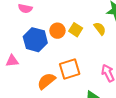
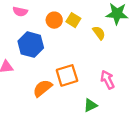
yellow square: (76, 30) -> (73, 20), moved
orange circle: (57, 31) -> (54, 20), moved

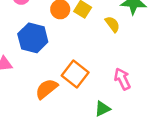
orange square: (67, 75) -> (75, 74), turned -35

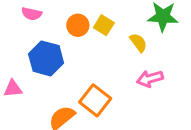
pink arrow: (122, 79) -> (150, 79), moved, turned -80

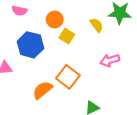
yellow square: (104, 25) -> (67, 36), moved
yellow semicircle: (138, 43) -> (97, 25), moved

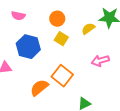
orange circle: (55, 19) -> (57, 19), moved
yellow semicircle: (97, 25) -> (88, 29), turned -88

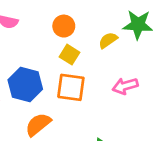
blue hexagon: (28, 47) -> (25, 85), moved
orange square: (62, 76) -> (71, 87), moved, turned -30

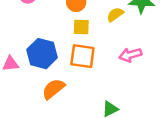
yellow square: (69, 55) -> (81, 27), turned -30

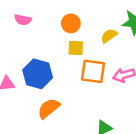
orange square: (82, 56) -> (93, 71), moved

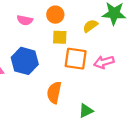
pink semicircle: (23, 20) -> (25, 20), moved
orange semicircle: (49, 108) -> (54, 93), moved, turned -40

